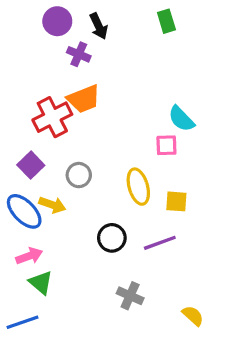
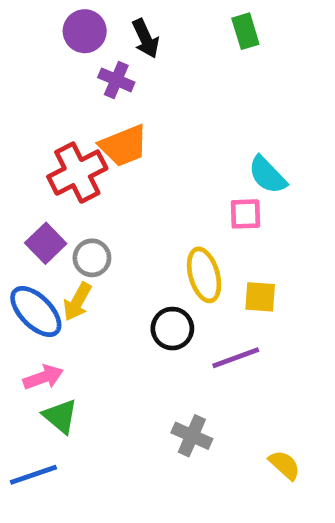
gray circle: (79, 175) -> (92, 258), moved
yellow arrow: (52, 205) -> (77, 302), turned 100
black circle: (112, 238) -> (172, 329), moved

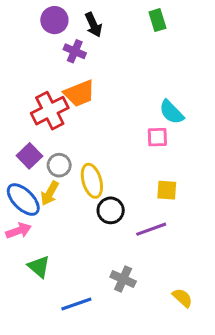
yellow ellipse: (204, 275) -> (92, 181), moved
pink arrow: (43, 377) -> (19, 231), moved
blue line: (33, 475) -> (76, 304), moved

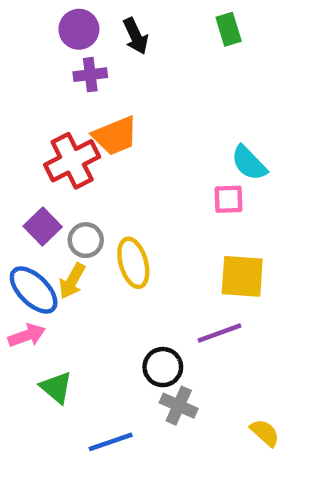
purple cross: (75, 51) -> (90, 75), moved, turned -30
yellow square: (167, 190) -> (242, 276), size x1.5
black circle: (111, 210) -> (163, 367), moved

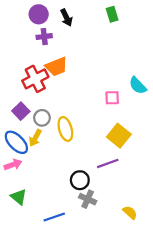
cyan semicircle: (249, 163) -> (138, 86), moved
yellow square: (242, 276) -> (119, 136), turned 35
green triangle: (56, 387) -> (19, 197), moved

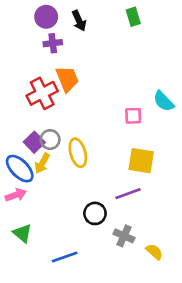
orange trapezoid: (56, 67) -> (67, 79), turned -90
purple square: (21, 111) -> (34, 142), moved
yellow square: (119, 136) -> (141, 161), turned -30
gray cross: (88, 199) -> (124, 236), moved

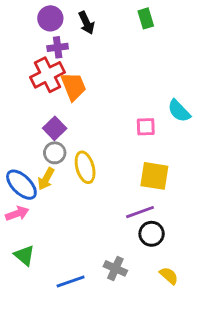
red cross: (42, 93) -> (47, 75), moved
purple square: (34, 142) -> (55, 128), moved
black circle: (95, 213) -> (152, 234), moved
gray cross: (124, 236) -> (115, 268), moved

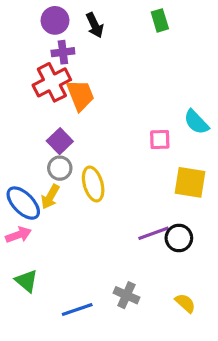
yellow square: (154, 176) -> (190, 182), moved
black circle: (152, 234) -> (179, 238), moved

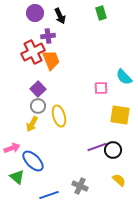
purple cross: (63, 52) -> (48, 36), moved
blue ellipse: (23, 203) -> (33, 161), moved
yellow semicircle: (185, 303) -> (119, 180), moved

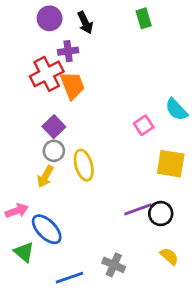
pink square: (101, 88) -> (144, 125), turned -32

